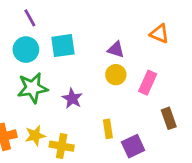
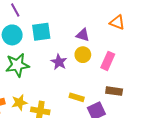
purple star: (72, 98) -> (59, 62), moved
brown rectangle: (169, 118) -> (114, 91), moved, turned -63
yellow rectangle: (108, 129) -> (77, 97), turned -64

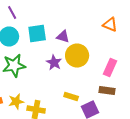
purple triangle: (83, 35) -> (63, 36), moved
yellow circle: (83, 55) -> (77, 56), size x1.5
pink rectangle: (108, 61) -> (110, 68), moved

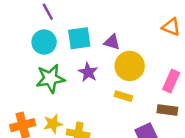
purple star: (54, 62) -> (88, 72), moved
yellow rectangle: (71, 96) -> (123, 96), moved

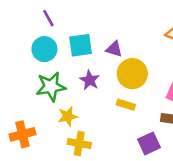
yellow star: (53, 124) -> (68, 116), moved

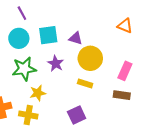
yellow cross: (79, 143) -> (28, 115), moved
purple square: (149, 143) -> (77, 115), moved

